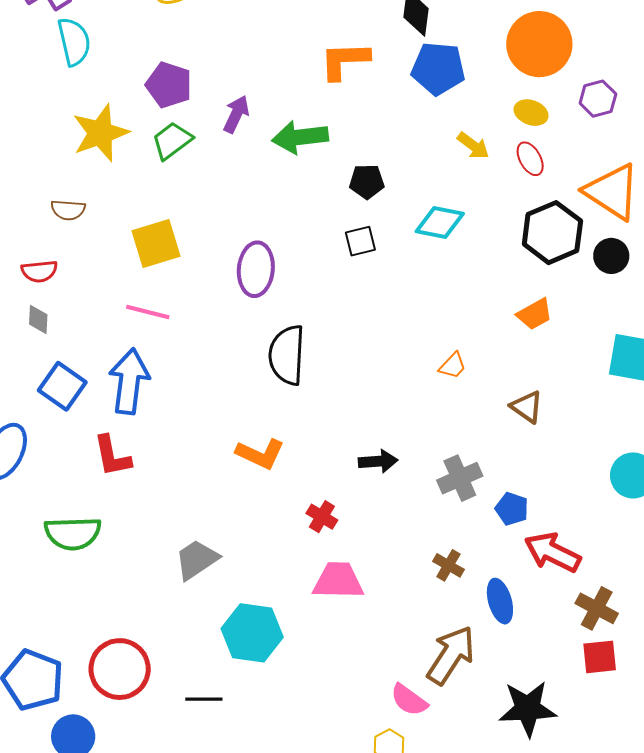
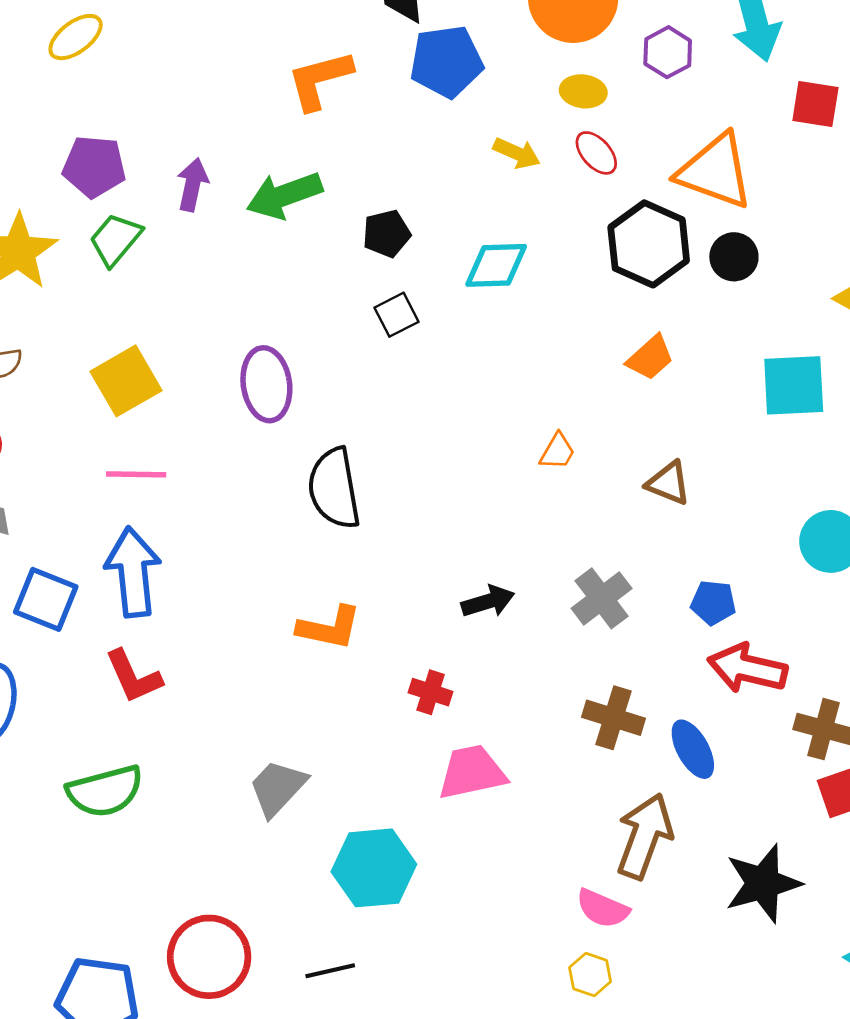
blue pentagon: (512, 509) -> (713, 603), moved
brown cross: (448, 565) -> (613, 718), size x1.4

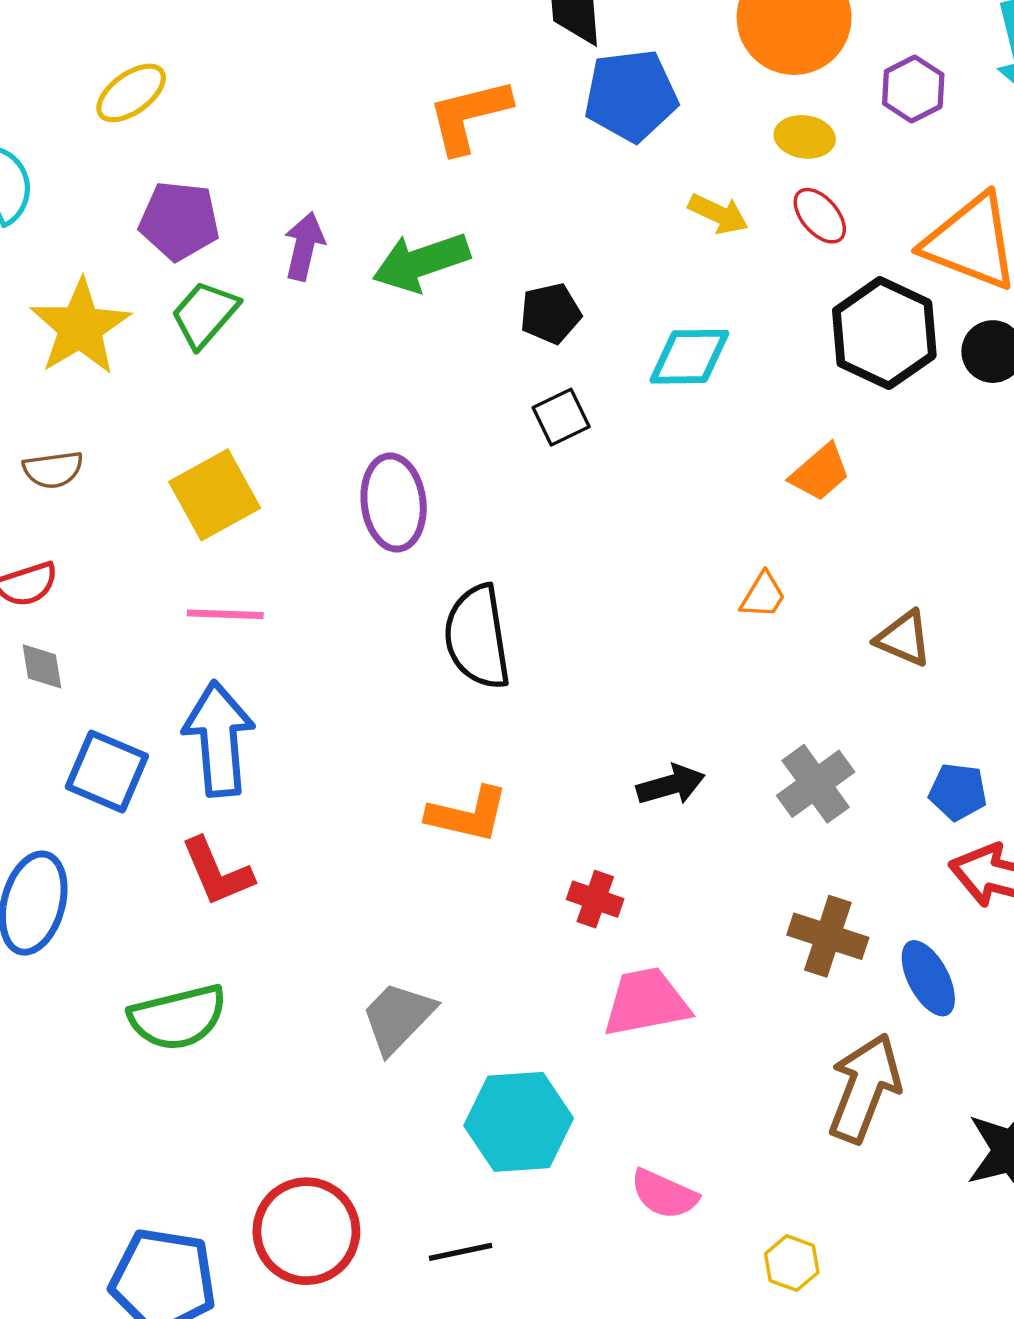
yellow ellipse: (76, 37) -> (131, 93), moved
orange trapezoid: (650, 358) -> (820, 472), moved
pink semicircle: (603, 909) -> (664, 1194), moved

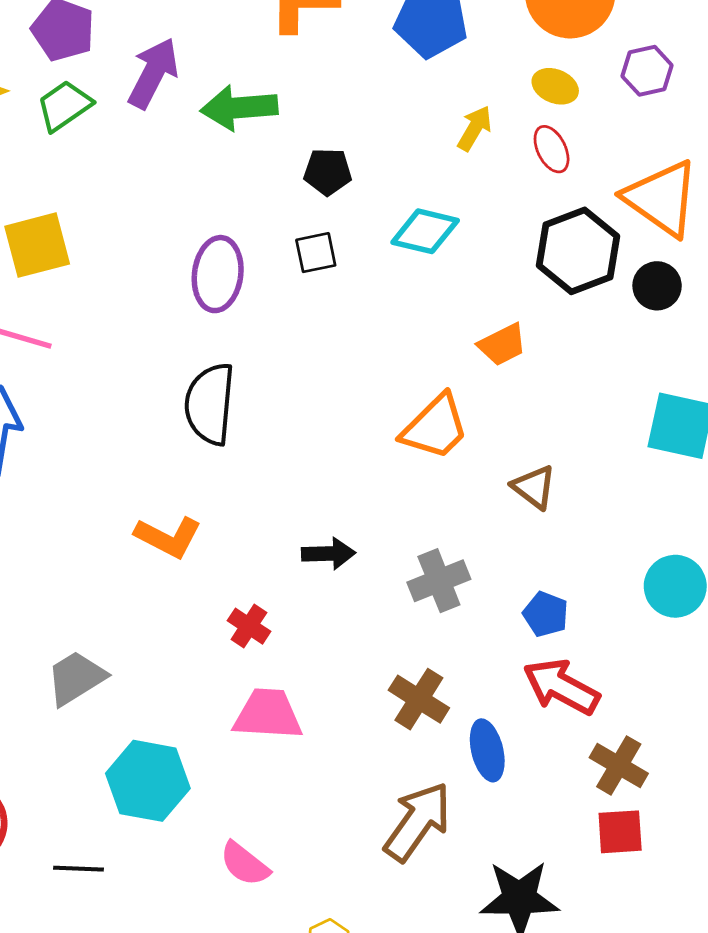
yellow arrow: (718, 214) -> (475, 128), turned -99
purple arrow: (304, 246) -> (153, 73), size x1.4
purple ellipse: (394, 503) -> (218, 274), moved
orange trapezoid: (763, 595) -> (435, 427), size x1.8

